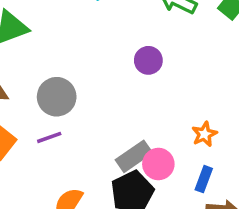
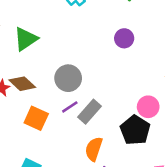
gray rectangle: (134, 156) -> (89, 112), moved

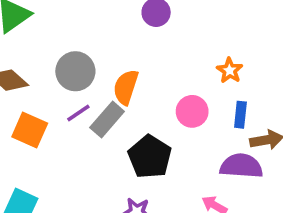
black pentagon: (135, 130) -> (150, 157), moved
orange semicircle: (94, 149) -> (126, 87), moved

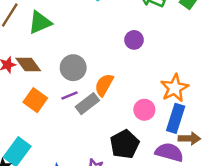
orange star: (230, 70) -> (175, 88), size x1.6
blue rectangle: (240, 115) -> (176, 118), size x1.6
black pentagon: (150, 157) -> (125, 144), moved

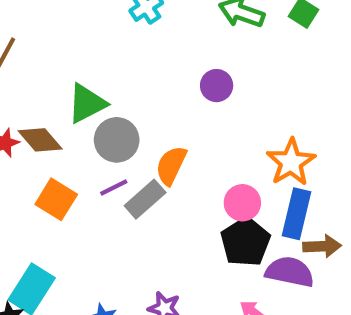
green triangle: (40, 22) -> (87, 103), moved
black pentagon: (125, 144) -> (245, 242), moved

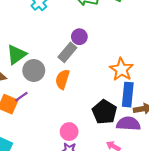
purple line: (114, 188) -> (21, 97), moved
gray rectangle: (145, 199) -> (67, 52), moved
pink circle: (242, 203) -> (69, 132), moved

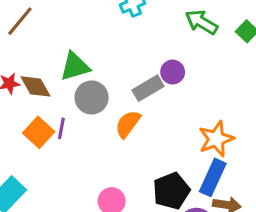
purple line: (21, 97) -> (61, 128), turned -64

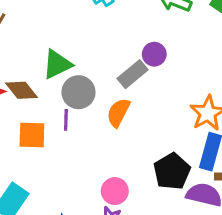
purple line: (61, 128) -> (66, 120), moved
orange square: (39, 132) -> (32, 135), turned -32

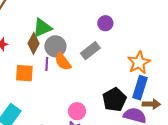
gray rectangle: (133, 74) -> (90, 51), moved
brown diamond: (21, 90) -> (34, 43), moved, turned 65
orange semicircle: (118, 112) -> (63, 62), moved, turned -66

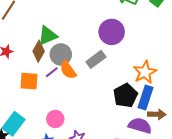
purple circle: (105, 23) -> (112, 32), size x1.6
purple line: (47, 64) -> (52, 72), turned 48
black pentagon: (114, 100) -> (125, 95), moved
pink circle: (77, 111) -> (55, 119), moved

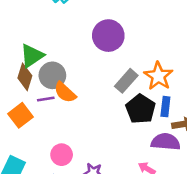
gray rectangle: (96, 59) -> (126, 81), moved
purple line: (52, 72) -> (46, 99), turned 40
orange square: (29, 81) -> (20, 115), turned -30
blue rectangle: (146, 98) -> (165, 107), size x0.7

